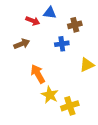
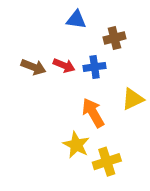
red arrow: (33, 21) -> (64, 65), moved
brown arrow: (22, 44) -> (33, 67), turned 42
orange arrow: (38, 74) -> (93, 113), moved

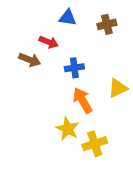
brown cross: (114, 38) -> (107, 24), moved
red arrow: (64, 65) -> (49, 42), moved
blue cross: (95, 67) -> (74, 68), moved

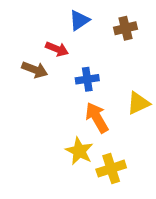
blue triangle: (68, 18) -> (79, 20), turned -42

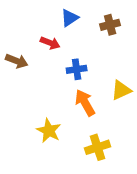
brown arrow: (35, 70) -> (17, 61), moved
yellow star: (79, 151) -> (49, 131), moved

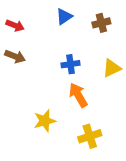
red arrow: (50, 43) -> (15, 26), moved
yellow triangle: (121, 90) -> (112, 68), moved
yellow star: (49, 131) -> (45, 121), turned 30

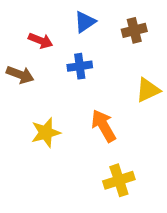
red arrow: (15, 26) -> (41, 41), moved
blue cross: (70, 64) -> (80, 66), moved
yellow star: (45, 121) -> (46, 133), moved

